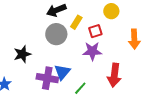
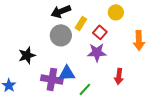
red square: (95, 31) -> (100, 32), turned -32
blue triangle: (62, 72) -> (67, 73), turned 48
red arrow: (114, 75) -> (119, 76), size x0.7

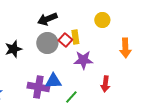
yellow rectangle: (81, 23) -> (75, 37), moved, turned -40
red square: (100, 32) -> (65, 40), moved
black star: (27, 55) -> (13, 49), moved

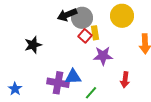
yellow circle: (102, 20) -> (122, 16), size x1.5
gray circle: (47, 43) -> (82, 18), moved

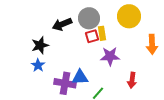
black arrow: (67, 15) -> (62, 24), moved
red square: (85, 36) -> (92, 36), turned 32
blue star: (15, 89) -> (38, 65), moved

